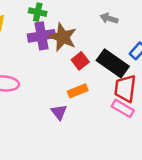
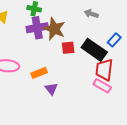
red square: (80, 61) -> (68, 48), turned 32
orange rectangle: (78, 91) -> (39, 73), moved

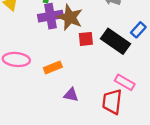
red trapezoid: (104, 70) -> (112, 102), moved
purple triangle: (51, 89) -> (71, 95), moved, turned -40

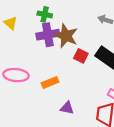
red square: (86, 39) -> (81, 56), turned 32

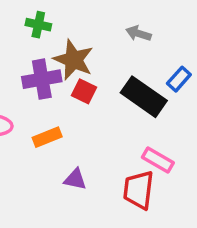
purple cross: (48, 35) -> (42, 79), moved
red square: (81, 56) -> (84, 91), moved

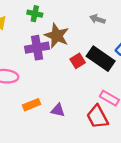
red square: (84, 91) -> (78, 61), moved, turned 32
orange rectangle: (47, 137) -> (32, 105), moved
red trapezoid: (139, 190) -> (97, 117), turned -35

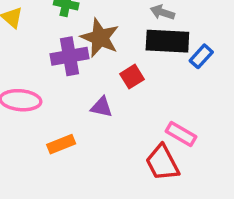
black rectangle: (101, 59) -> (167, 41), moved, turned -32
purple triangle: (58, 110) -> (102, 107), moved

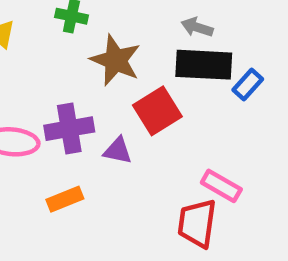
purple cross: (69, 56) -> (69, 129), moved
red square: (132, 77) -> (157, 111), size x1.5
red trapezoid: (162, 163) -> (197, 223), turned 36

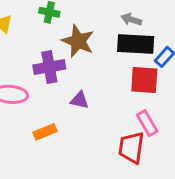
red square: (157, 111) -> (144, 80), moved, turned 36
purple cross: (69, 129) -> (49, 67), moved
pink rectangle: (221, 186) -> (147, 123), turned 30

